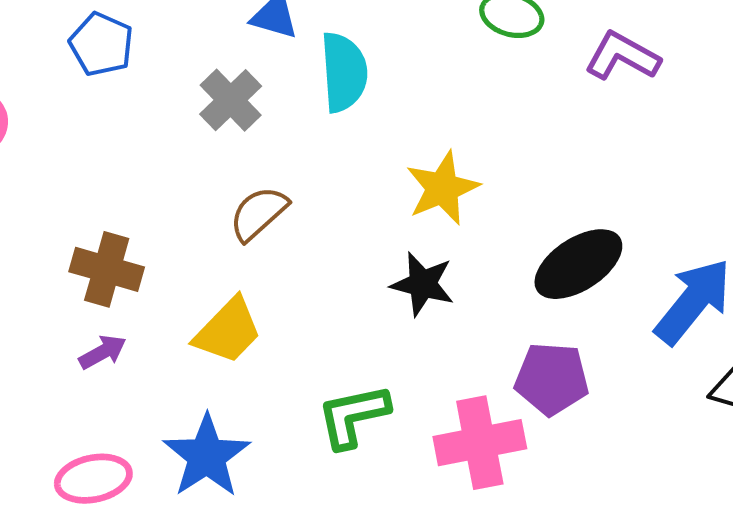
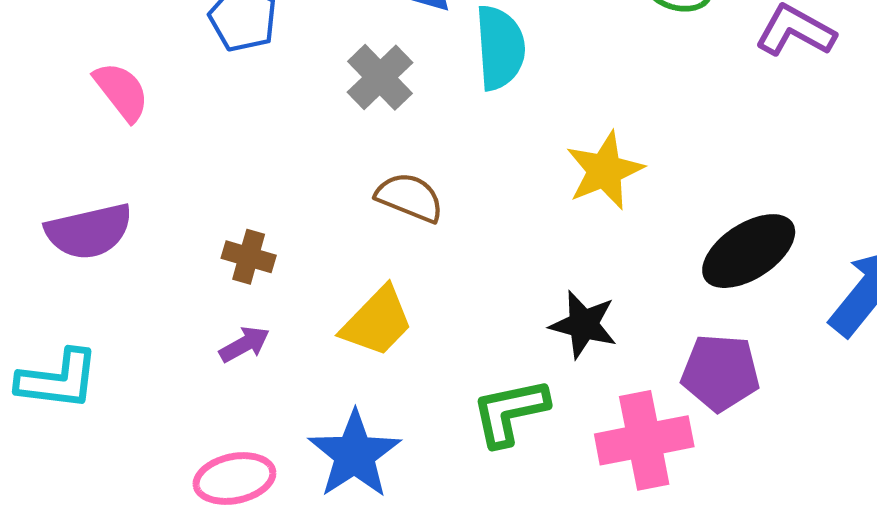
brown semicircle: (259, 213) -> (410, 197), turned 64
brown cross: (107, 269) -> (249, 257), size x0.7
black star: (422, 284) -> (583, 325), moved

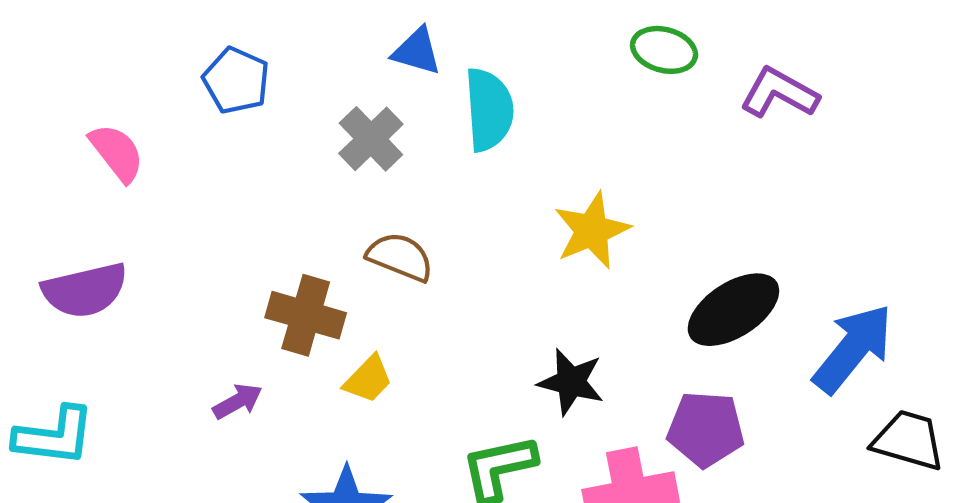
brown cross: (249, 257) -> (306, 315), moved, size x1.5
yellow trapezoid: (377, 322) -> (368, 379), size x0.7

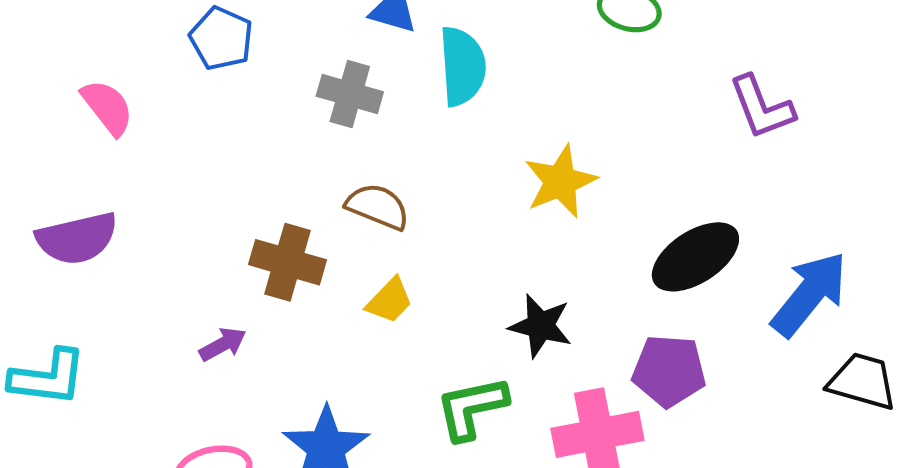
purple L-shape: (779, 93) -> (762, 107), moved, turned -140
gray cross: (371, 139) -> (350, 94), turned -30
yellow trapezoid: (368, 379) -> (390, 301), moved

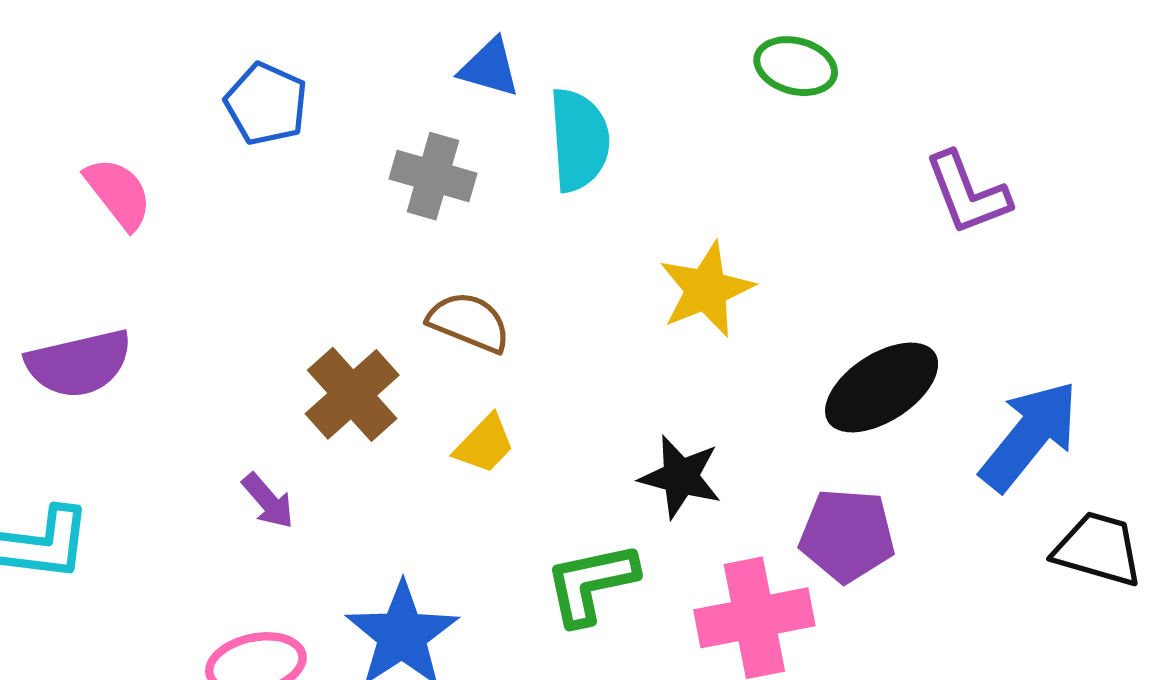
brown cross: (288, 262) -> (352, 394), turned 32
purple arrow: (223, 344) -> (268, 501), turned 78

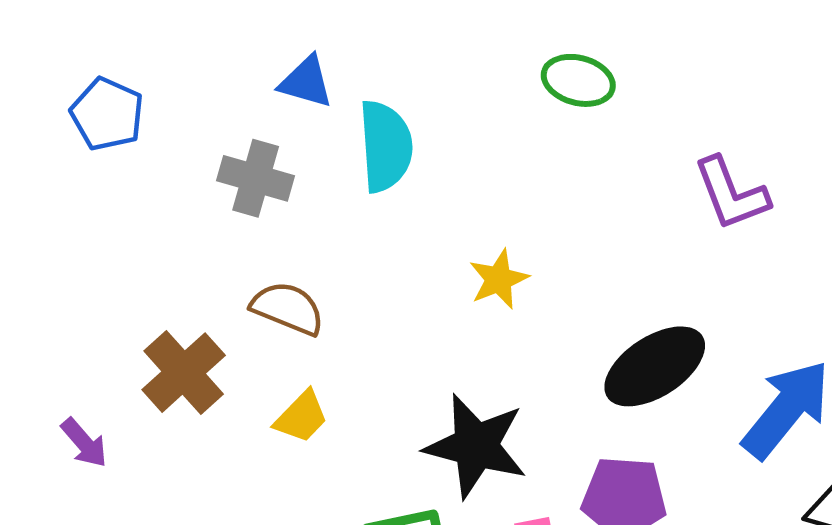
yellow star: (706, 290) -> (499, 279), size x0.7
black star: (680, 477) -> (476, 446), size x1.4
purple arrow: (268, 501) -> (84, 443), moved

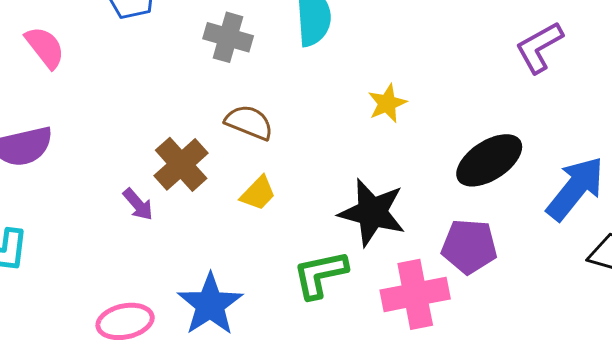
purple L-shape: (731, 194) -> (539, 47), turned 82
purple arrow: (84, 443) -> (138, 204), moved

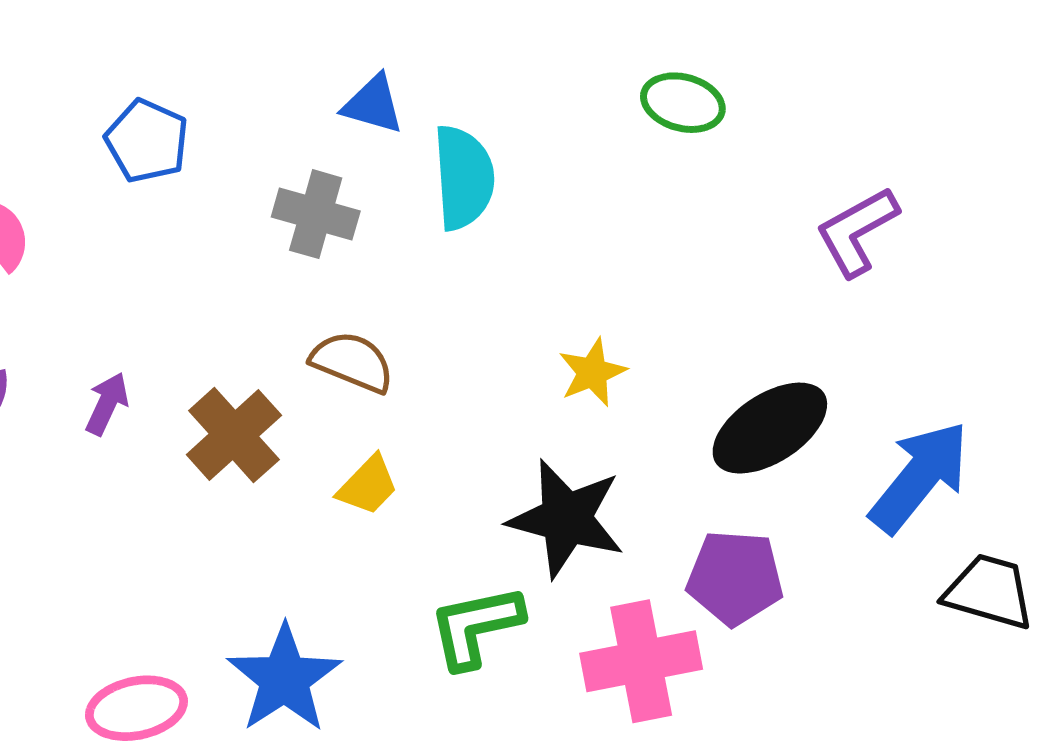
yellow star: (387, 103) -> (592, 372), moved
purple arrow: (138, 204) -> (107, 404), moved, turned -114

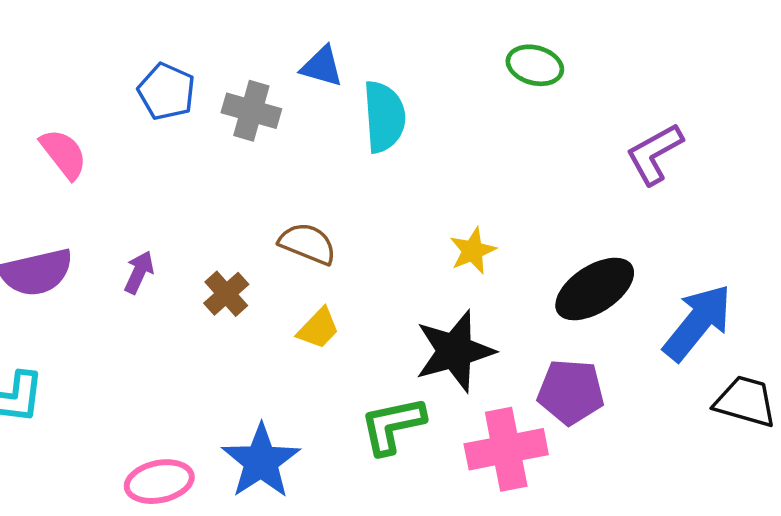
gray cross: (316, 214) -> (251, 111), moved
brown cross: (234, 435) -> (226, 294), size x0.7
black star: (566, 519) -> (455, 351), turned -30

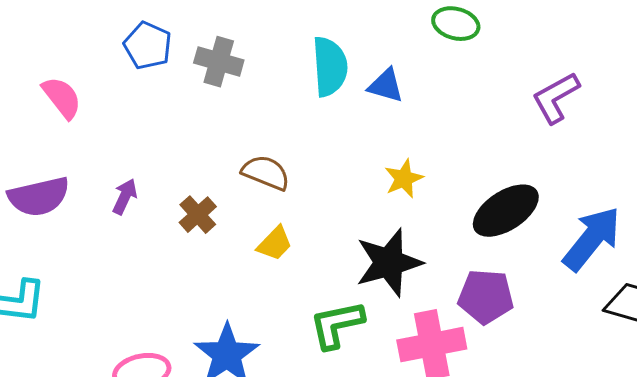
blue triangle: (322, 67) -> (386, 86), moved

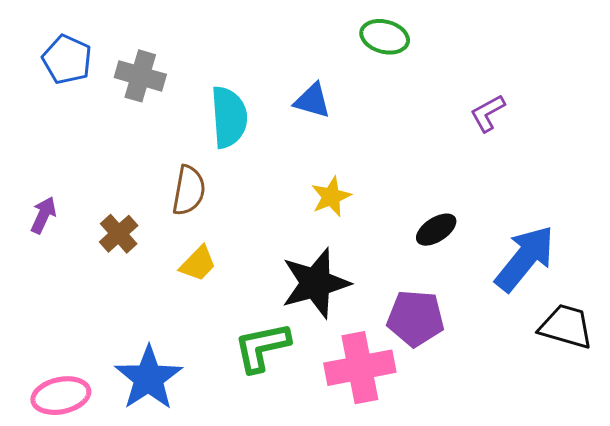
cyan semicircle: (330, 67) -> (229, 117), moved
purple L-shape: (556, 98) -> (488, 113), size x0.7
brown semicircle: (266, 173) -> (189, 190), turned 78
black ellipse: (506, 211) -> (436, 230), size x0.6

